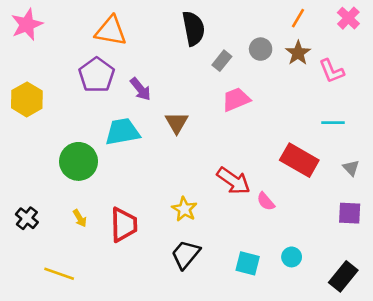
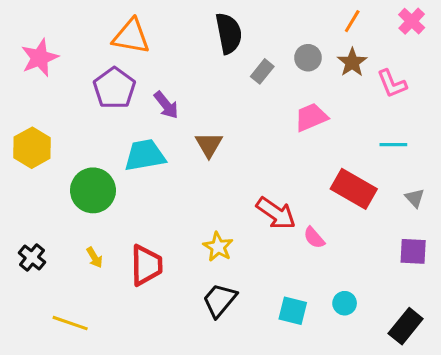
pink star: (27, 25) -> (40, 58), moved
yellow hexagon: (27, 99) -> (32, 148), moved
pink trapezoid: (236, 99) -> (311, 117), moved

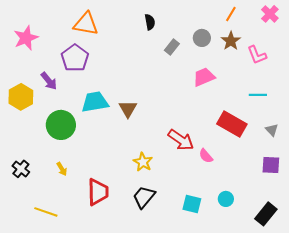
black semicircle: (229, 33) -> (150, 22), size x0.6
purple arrow: (166, 105) -> (49, 81), moved
brown triangle: (209, 145) -> (128, 109), moved
red trapezoid: (146, 265) -> (98, 192), moved

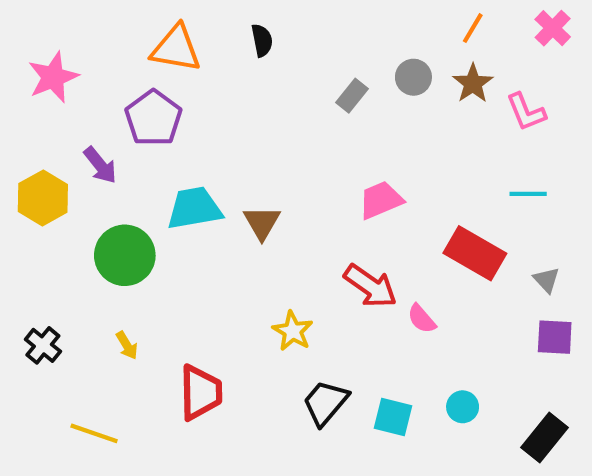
black semicircle: (150, 22) -> (262, 40), moved
pink trapezoid: (204, 77) -> (381, 200), moved
gray triangle: (272, 130) -> (547, 280), moved
black trapezoid: (144, 197) -> (325, 403), moved

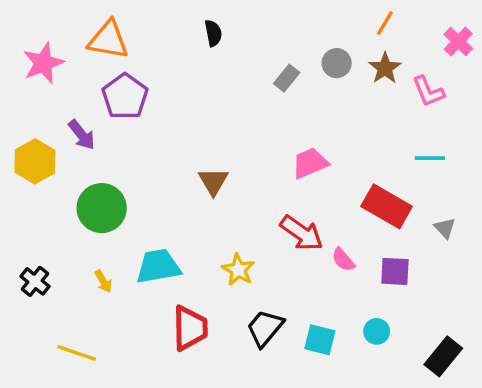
pink cross: (553, 28) -> (458, 41), moved
orange triangle: (176, 49) -> (108, 40), moved
cyan trapezoid: (194, 208) -> (158, 266), moved
purple square: (555, 337) -> (395, 271), moved
red trapezoid: (201, 392) -> (190, 328), moved

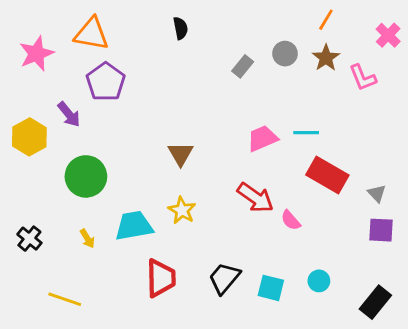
cyan line: (430, 158) -> (306, 133), moved
yellow star: (238, 270) -> (182, 210), moved
purple square: (395, 271) -> (381, 230), moved

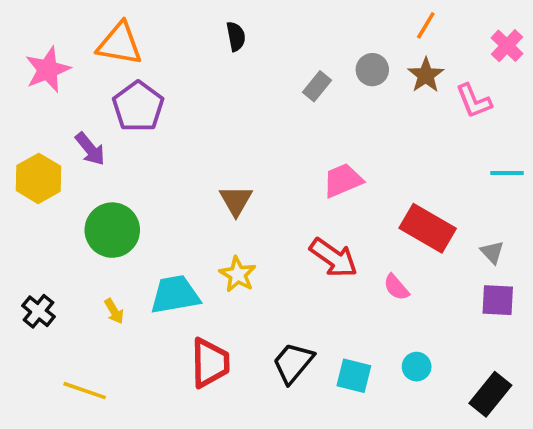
cyan line: (306, 133) -> (507, 173), moved
pink semicircle: (291, 220) -> (396, 287), moved

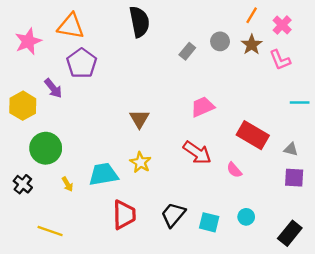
black semicircle: (236, 36) -> (139, 22), size x1.8
pink cross: (507, 46) -> (282, 25), moved
green circle: (112, 230) -> (46, 148), moved
gray triangle: (492, 252) -> (291, 149), turned -32

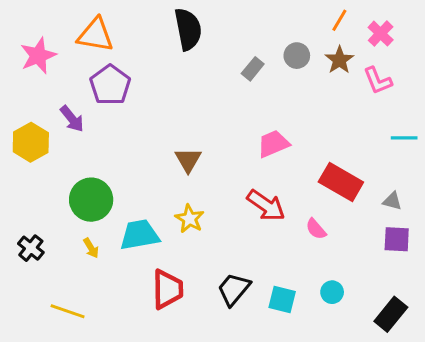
green circle: (46, 148) -> (91, 200), moved

